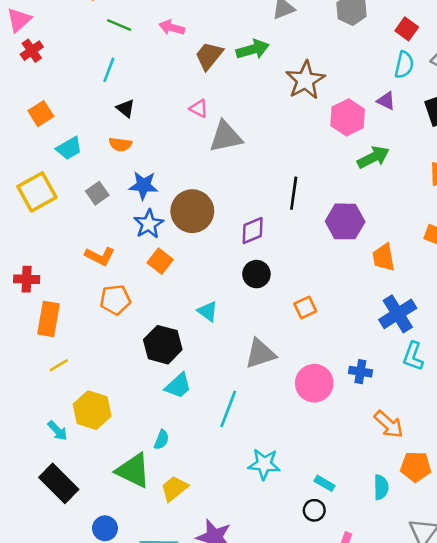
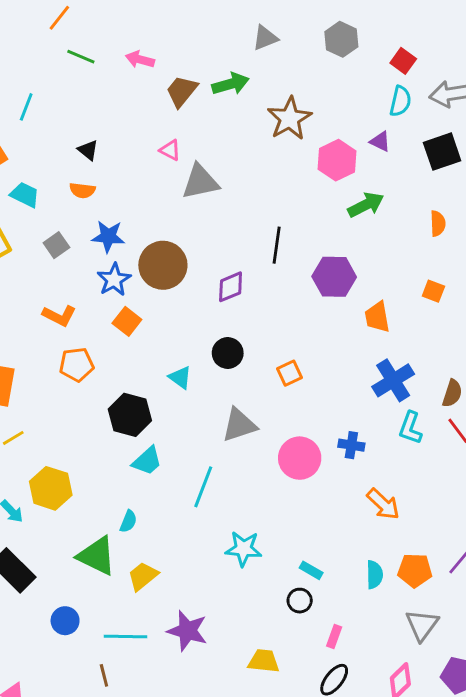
cyan line: (109, 70) -> (26, 107), moved
cyan trapezoid: (69, 148) -> (25, 195), turned -124
black circle: (256, 274) -> (228, 353), moved
orange pentagon: (416, 467) -> (415, 570), moved

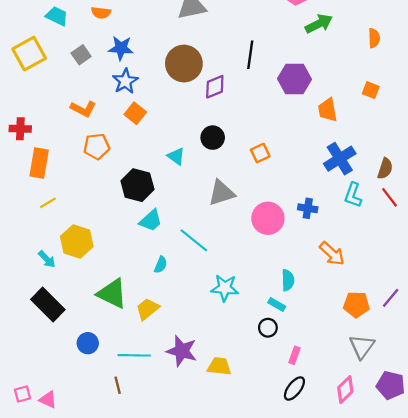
brown circle: (163, 265) -> (184, 64), moved
cyan line: (203, 487) -> (194, 240), turned -72
cyan semicircle: (128, 521) -> (161, 265), moved
cyan semicircle: (374, 575) -> (288, 280), moved
yellow trapezoid: (264, 661) -> (219, 366), moved

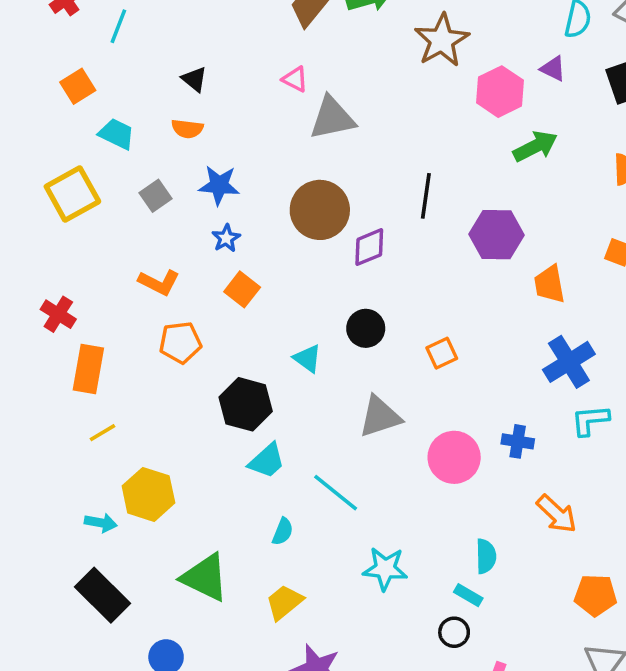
blue star: (125, 81) -> (226, 238), size x0.7
red cross: (20, 129) -> (58, 314), turned 30
cyan L-shape: (353, 195) -> (590, 420), turned 65
cyan arrow: (47, 259) -> (101, 523), turned -36
yellow trapezoid: (147, 309) -> (284, 602), moved

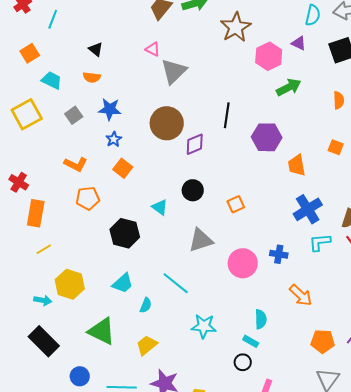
gray triangle: (332, 118) -> (174, 71), turned -32
cyan trapezoid: (267, 461) -> (123, 283), moved

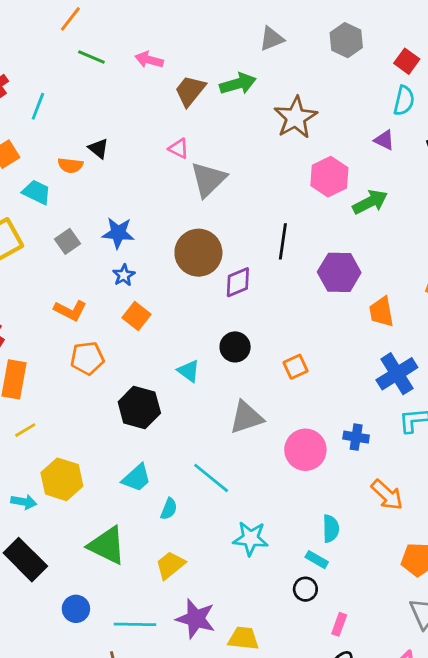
pink hexagon: (269, 56) -> (329, 177), moved
orange semicircle: (92, 77) -> (70, 165), moved

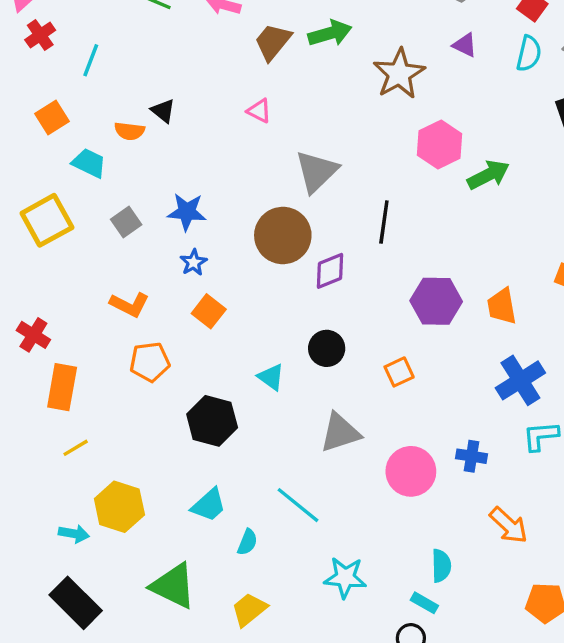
purple triangle: (384, 140) -> (465, 45), moved
gray triangle: (208, 179) -> (317, 171), moved
purple hexagon: (339, 272) -> (436, 301), moved

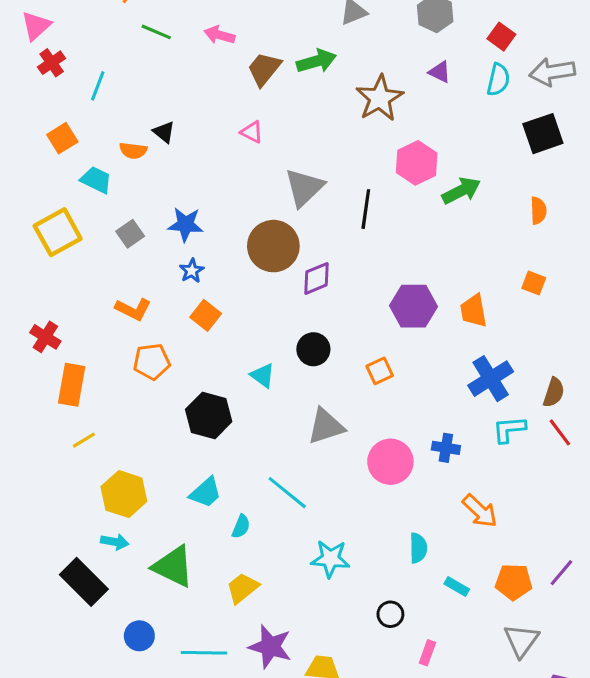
black line: (384, 222) -> (366, 209), moved
cyan arrow: (74, 534) -> (115, 542), moved
cyan rectangle: (424, 603) -> (457, 586), moved

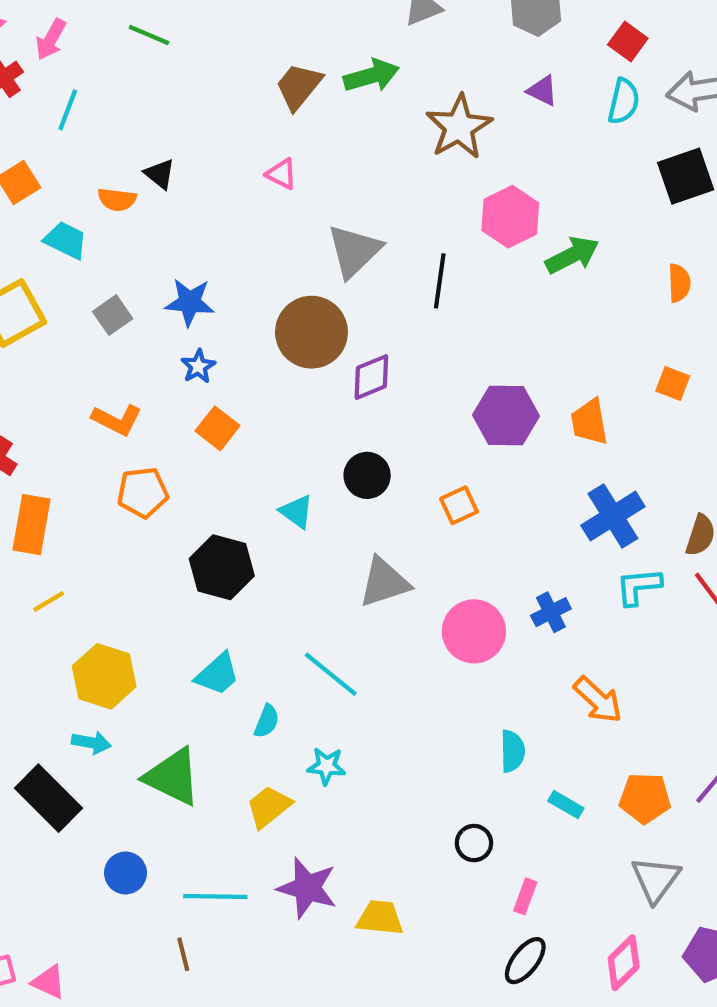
pink arrow: (219, 35) -> (51, 39), moved, turned -76
blue cross: (446, 448) -> (551, 612), turned -36
cyan star: (330, 559) -> (326, 766), moved, size x0.7

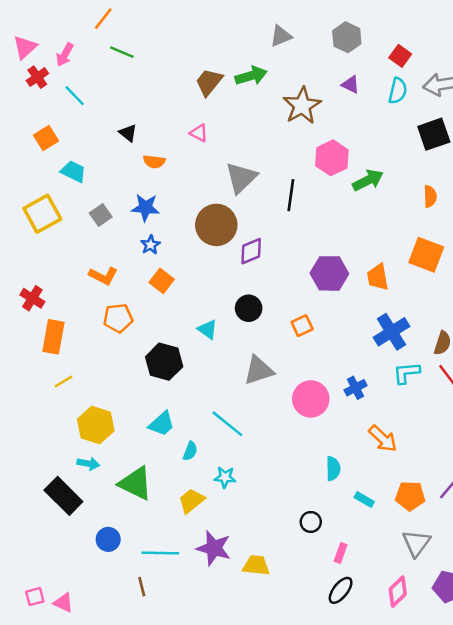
cyan line: (68, 110) -> (75, 96), turned -65
orange semicircle: (117, 200) -> (154, 162), moved
orange square: (673, 383) -> (426, 255), size x1.8

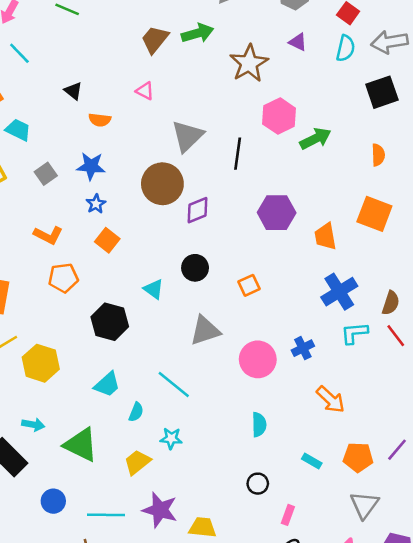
purple hexagon: (329, 273) -> (277, 213), moved
yellow hexagon: (96, 425) -> (41, 363), moved
cyan semicircle: (333, 469) -> (259, 425), moved

